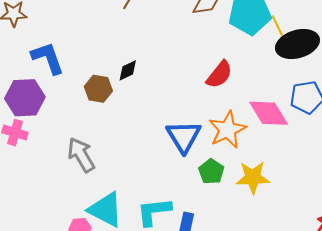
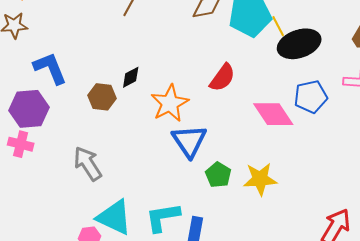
orange star: (227, 130) -> (170, 103), moved

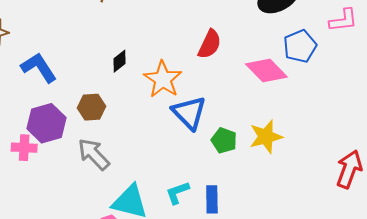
brown hexagon: (102, 97) -> (92, 107), moved
purple hexagon: (29, 109) -> (46, 123), moved
cyan L-shape: (163, 217) -> (177, 193), size x0.7

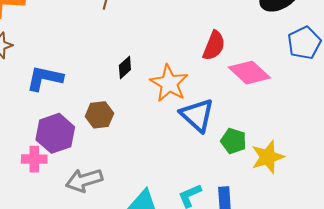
blue L-shape: (39, 68) -> (45, 78), turned -42
pink diamond: (266, 70) -> (249, 73), moved
yellow star: (266, 137) -> (268, 157), moved
gray arrow: (94, 154) -> (84, 180), moved, turned -60

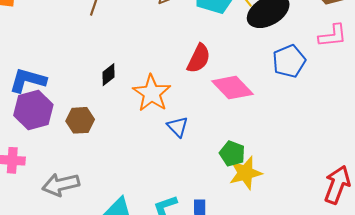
blue triangle: (197, 115) -> (178, 127), size x0.6
purple hexagon: (55, 133) -> (33, 110), moved
green pentagon: (234, 141) -> (232, 154), moved

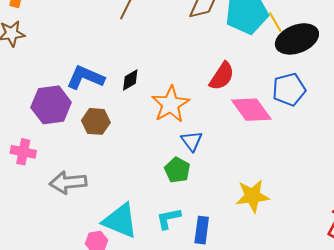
blue pentagon: (289, 61) -> (289, 90), moved
blue L-shape: (28, 80) -> (85, 77), moved
green pentagon: (232, 154) -> (177, 170), moved

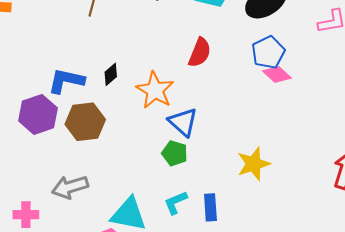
pink diamond: (251, 110) -> (277, 74), moved, size x0.7
brown hexagon: (96, 121) -> (85, 122), size x1.4
blue triangle: (192, 141) -> (183, 122), size x1.4
pink cross: (23, 152) -> (26, 215), moved

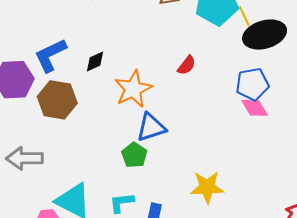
red semicircle: (200, 53) -> (187, 65), size x0.7
blue L-shape: (66, 81) -> (50, 55), turned -54
blue triangle: (183, 122) -> (151, 127), turned 44

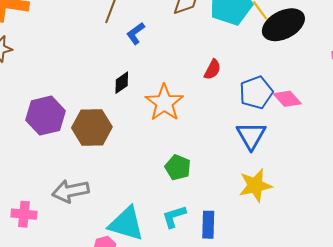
blue L-shape: (50, 55) -> (136, 33), moved, size x0.6
blue pentagon: (252, 84) -> (256, 92), moved
blue triangle: (151, 127) -> (251, 136), moved, turned -32

